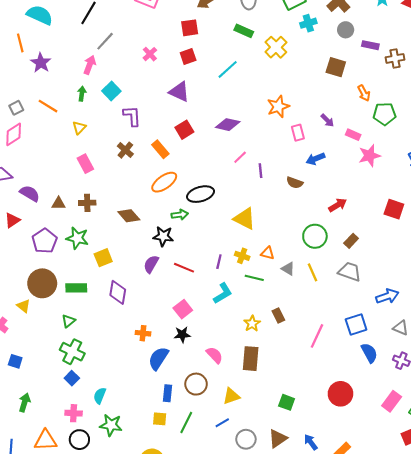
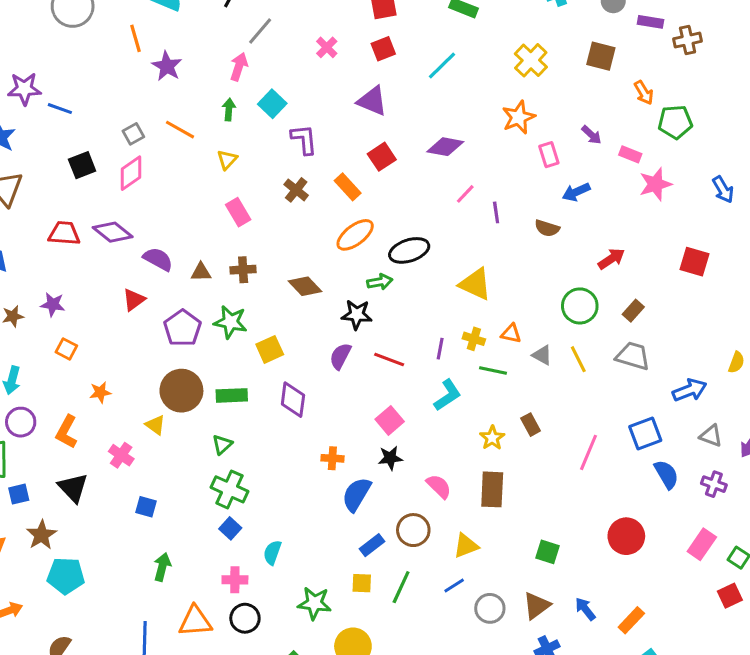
yellow cross: (276, 47) -> (531, 60), moved
blue rectangle: (168, 393) -> (372, 545), turned 49
green star: (111, 425) -> (314, 603), moved

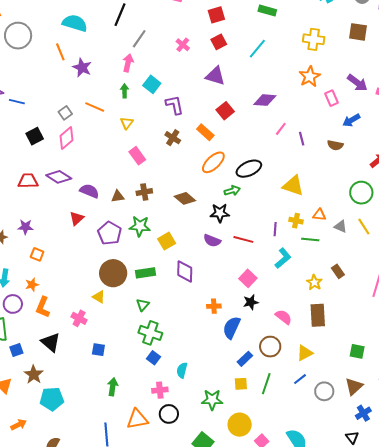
yellow cross: (531, 60) -> (314, 39), turned -30
purple arrow: (592, 135) -> (357, 83), size x1.5
purple semicircle: (340, 356) -> (212, 241), turned -90
orange star: (100, 392) -> (32, 285), moved

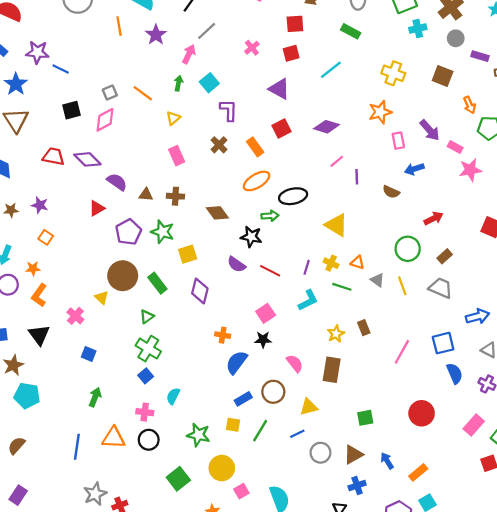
purple star: (82, 67) -> (156, 35), moved
green rectangle: (146, 273) -> (157, 283), turned 48
green square: (357, 351) -> (365, 418), turned -35

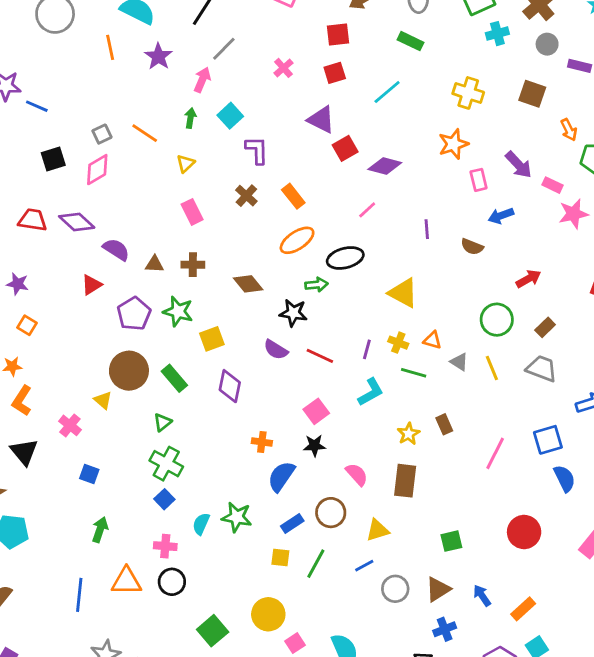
red square: (281, 129) -> (345, 148), moved
pink line: (337, 161) -> (367, 210), moved
green star: (198, 435) -> (237, 517), moved

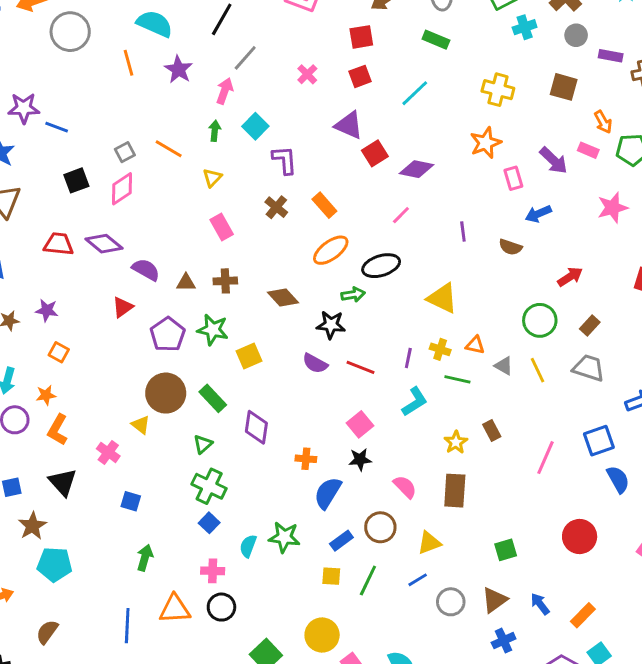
pink rectangle: (552, 185) -> (588, 150), moved
purple diamond: (230, 386) -> (256, 427), moved

